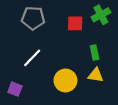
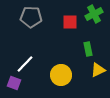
white line: (32, 58) -> (25, 64), moved
yellow triangle: (96, 75) -> (98, 70), moved, turned -35

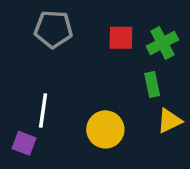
green cross: (94, 14) -> (162, 43), moved
white line: (25, 64) -> (43, 110), turned -36

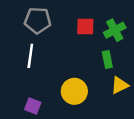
white line: (43, 110) -> (30, 56), moved
purple square: (24, 143) -> (33, 106), moved

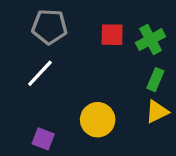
white line: (30, 56) -> (40, 73), turned 35
green rectangle: (107, 60) -> (155, 80), moved, turned 35

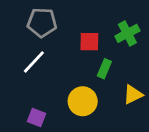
red square: (112, 35) -> (89, 42), moved
green rectangle: (155, 80) -> (104, 69), moved

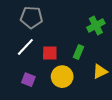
red square: (89, 42) -> (50, 53), moved
purple square: (37, 118) -> (28, 80), moved

